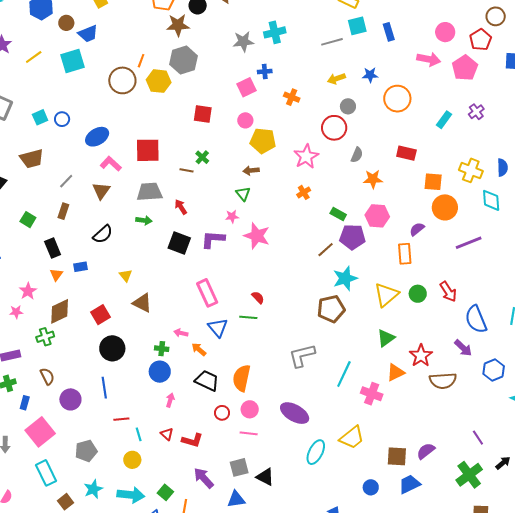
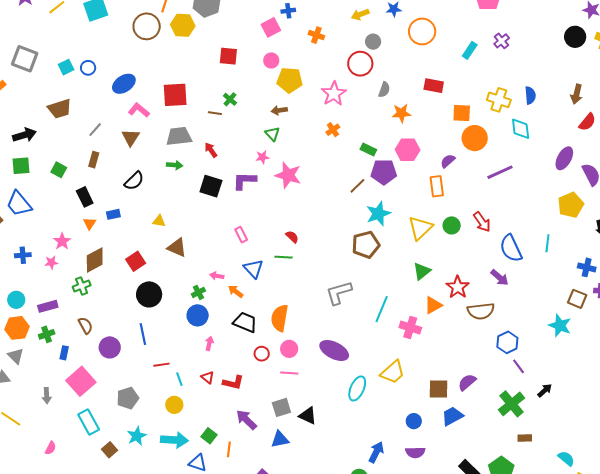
yellow triangle: (126, 275) -> (159, 221), turned -40
pink rectangle: (207, 293) -> (241, 235), size x0.6
green cross: (162, 349) -> (198, 292), turned -32
blue hexagon: (494, 370) -> (507, 342), moved

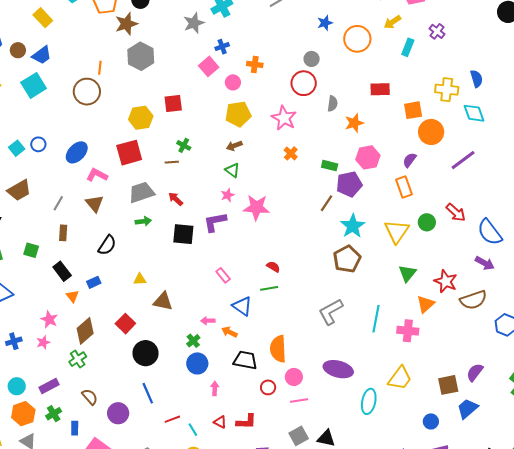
yellow arrow: (360, 14) -> (392, 22), moved
yellow hexagon: (183, 25) -> (141, 118), moved
pink circle: (271, 60) -> (233, 82), moved

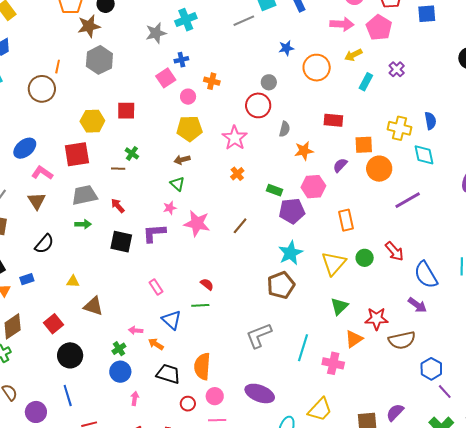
purple semicircle: (410, 160) -> (340, 165), moved
brown line: (326, 203) -> (240, 226), moved
red star: (446, 281) -> (377, 319), turned -30

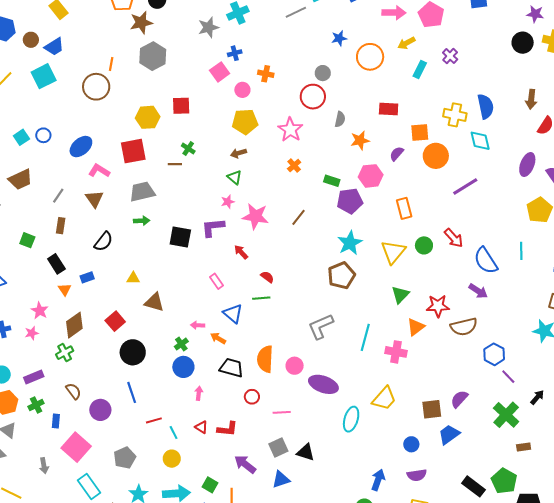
blue semicircle: (430, 121) -> (486, 106), size x1.4
red arrow: (118, 206) -> (241, 252), moved
pink circle: (215, 396) -> (295, 366), moved

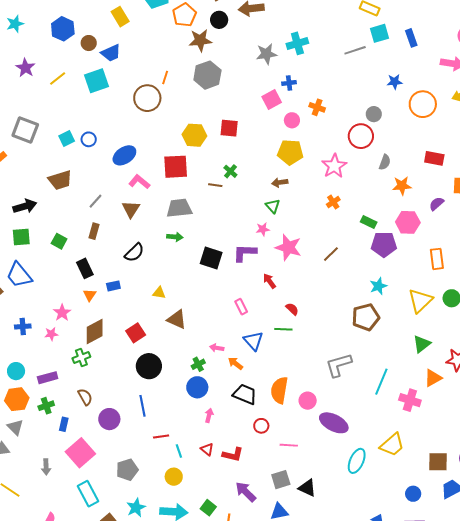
cyan star: (350, 243) -> (378, 286), size x0.7

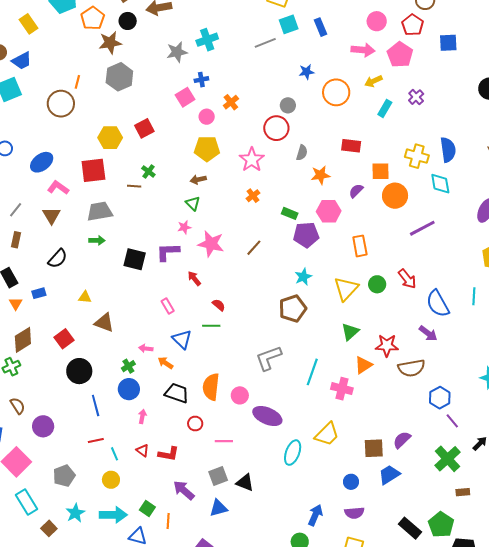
orange cross: (317, 107) -> (231, 102), turned 35
red square: (229, 128) -> (144, 128), turned -30
blue line: (143, 406) -> (96, 405), moved

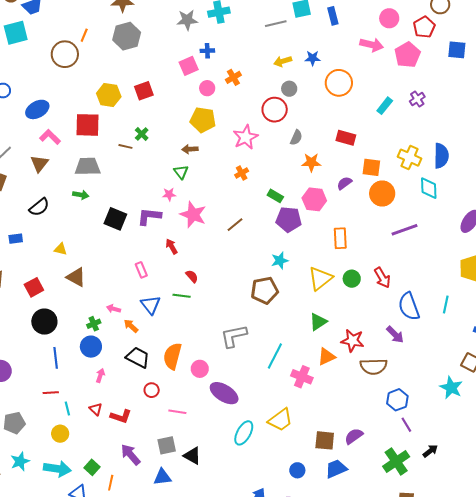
yellow arrow: (373, 81) -> (283, 61), moved

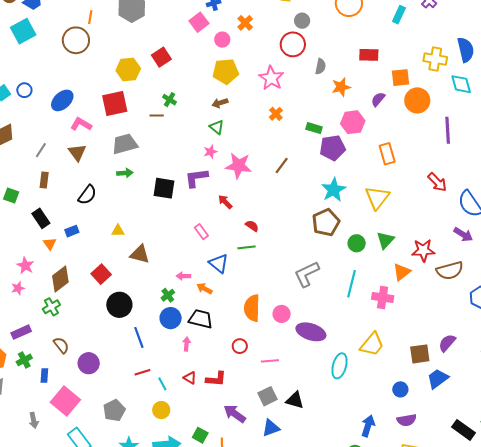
purple line: (405, 230) -> (448, 130), turned -60
cyan star: (280, 261) -> (334, 190), size x1.4
green circle: (352, 279) -> (357, 243), moved
black trapezoid: (138, 357) -> (201, 319), moved

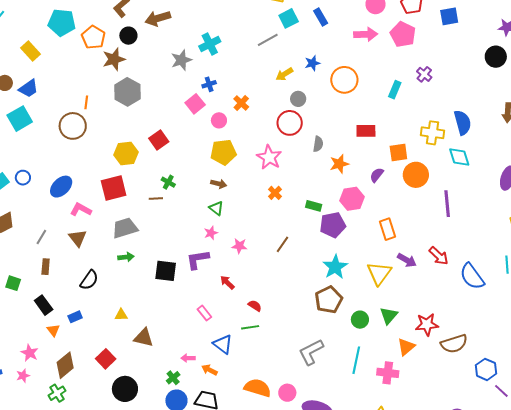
brown arrow: (220, 103) -> (219, 184), turned -147
pink star: (239, 166) -> (239, 246), size x0.6
purple arrow: (463, 234) -> (407, 260), moved
orange semicircle: (252, 308) -> (258, 388), turned 108

